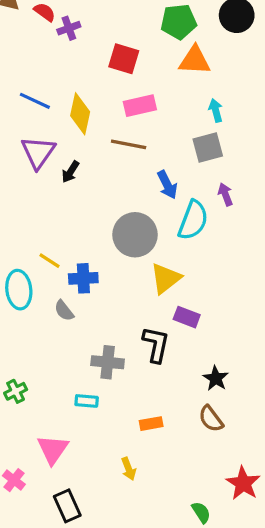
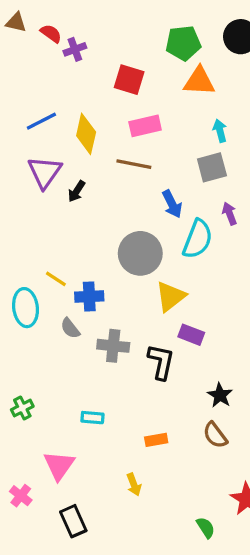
blue line: (35, 101) -> (41, 121), turned -52
gray cross: (108, 362) -> (113, 346), moved

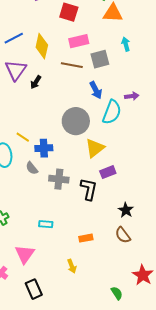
gray square: (212, 167) -> (100, 59), moved
purple arrow: (229, 214) -> (132, 96), turned 104
purple rectangle: (191, 335) -> (108, 172), turned -42

